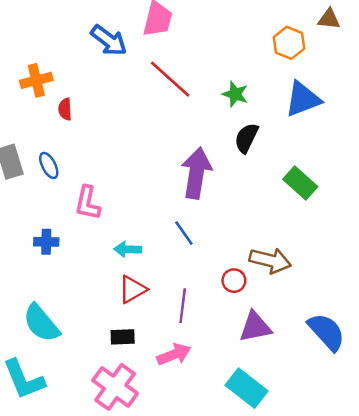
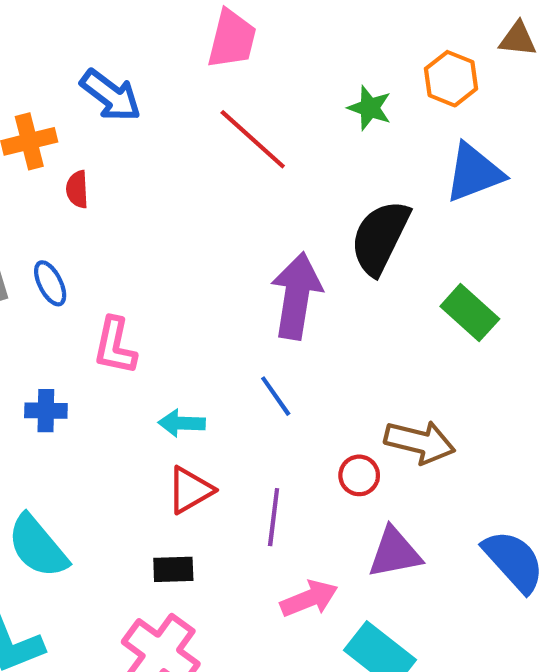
blue arrow: (109, 40) -> (111, 95), moved
green star: (235, 94) -> (370, 108), moved
black semicircle: (246, 138) -> (380, 237), size x1.5
pink arrow: (174, 354) -> (309, 599), moved

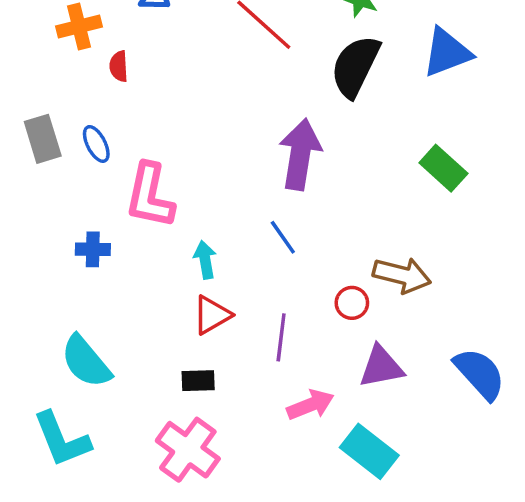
black semicircle: (380, 237) -> (355, 66), moved
pink L-shape: (115, 346) -> (150, 196), size x1.4
cyan arrow: (182, 423) -> (205, 260), turned 78

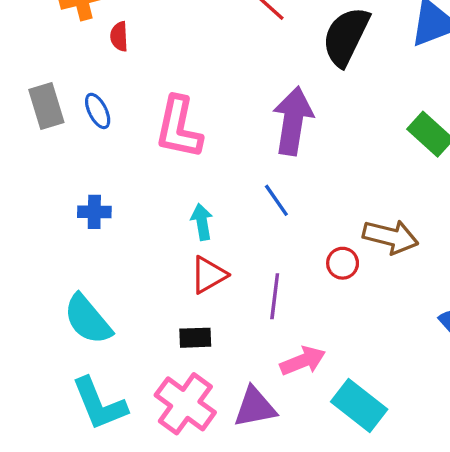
pink L-shape: (150, 196) -> (179, 127), moved
purple triangle: (381, 367) -> (255, 407), moved
cyan L-shape: (62, 439) -> (99, 404), moved

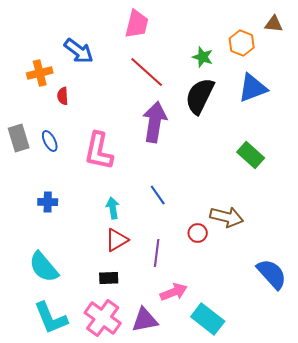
purple arrow: (293, 121) -> (155, 122), moved

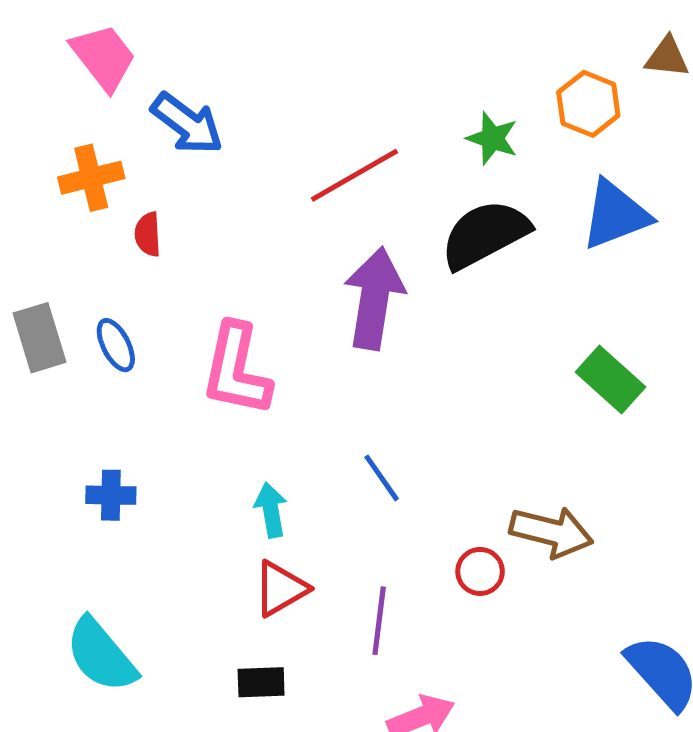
pink trapezoid: (137, 24) -> (104, 57), moved, turned -52
red line: (147, 72) -> (355, 175), turned -72
black semicircle: (200, 96) -> (485, 234), turned 36

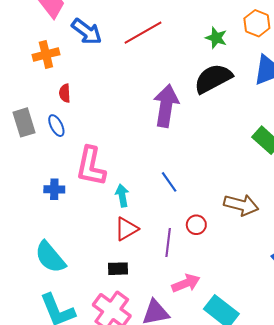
red line: (355, 175) -> (143, 33), moved
red semicircle: (148, 234) -> (65, 93), moved
pink L-shape: (236, 370) -> (91, 166), moved
red circle: (480, 571) -> (196, 225), moved

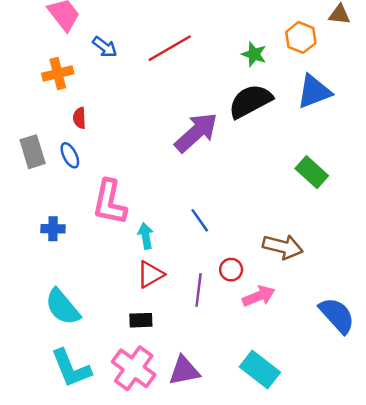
blue arrow: (87, 32) -> (105, 47), size x0.7
purple arrow: (166, 106) -> (196, 132), turned 39
blue cross: (54, 189) -> (53, 229), moved
pink arrow: (186, 283) -> (259, 296), moved

